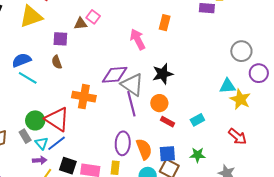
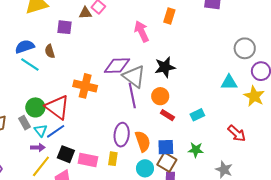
brown semicircle: (57, 62) -> (50, 51), moved
yellow star: (240, 99) -> (254, 96), moved

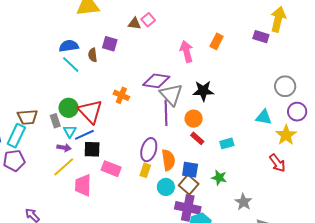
purple square: (65, 27) -> (110, 44), moved
orange cross: (85, 86) -> (121, 95), size x0.7
red arrow: (237, 133) -> (277, 163), moved
black square: (66, 154) -> (92, 149), moved, turned -30
yellow rectangle: (113, 159) -> (145, 170), moved

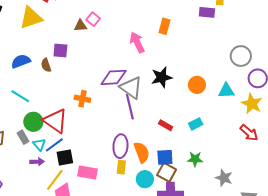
cyan line: (71, 65) -> (20, 96), moved
orange circle: (194, 119) -> (197, 85), moved
yellow line: (64, 167) -> (55, 180), moved

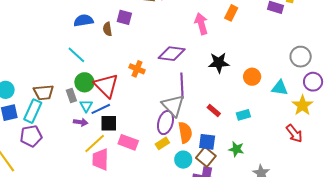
gray triangle: (131, 88) -> (173, 105), moved
yellow rectangle: (121, 167) -> (162, 143), turned 40

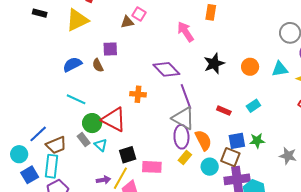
purple diamond: (172, 54) -> (166, 69), turned 56
blue line: (101, 109) -> (38, 134), moved
purple arrow: (81, 122) -> (103, 180), moved
blue square: (207, 142) -> (237, 141), moved

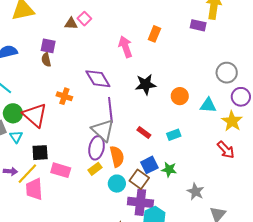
brown semicircle: (98, 65) -> (46, 60), moved
blue square: (237, 141) -> (149, 165), turned -30

